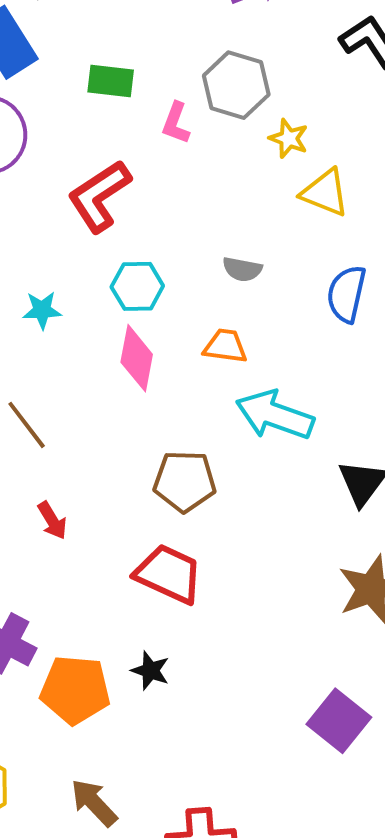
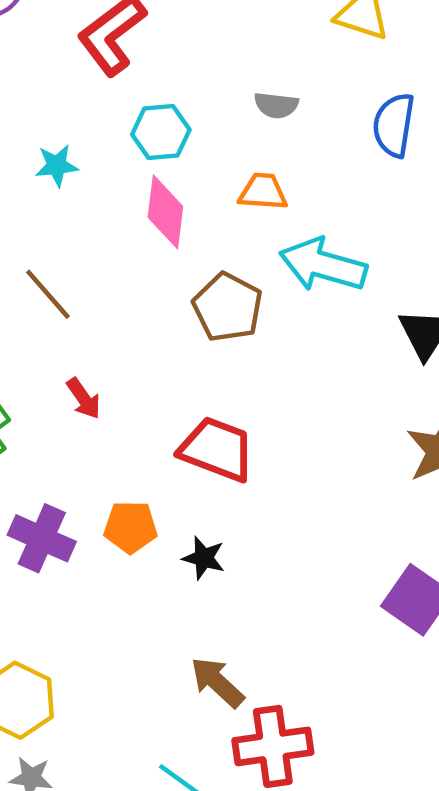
brown pentagon: (185, 481) -> (228, 307), moved, turned 30
orange pentagon: (75, 690) -> (130, 527), moved, size x0.7
brown arrow: (94, 803) -> (217, 682), moved

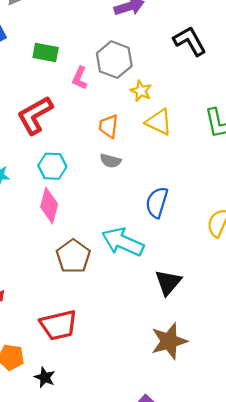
blue semicircle: (394, 125) -> (157, 202), moved
orange trapezoid: (263, 192) -> (109, 126), moved, turned -95
red trapezoid: (217, 449) -> (58, 325), turned 138

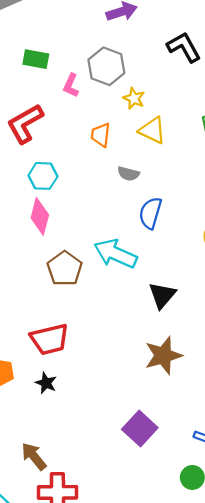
gray semicircle: (111, 161) -> (128, 174), moved
black star: (45, 377) -> (46, 383), moved

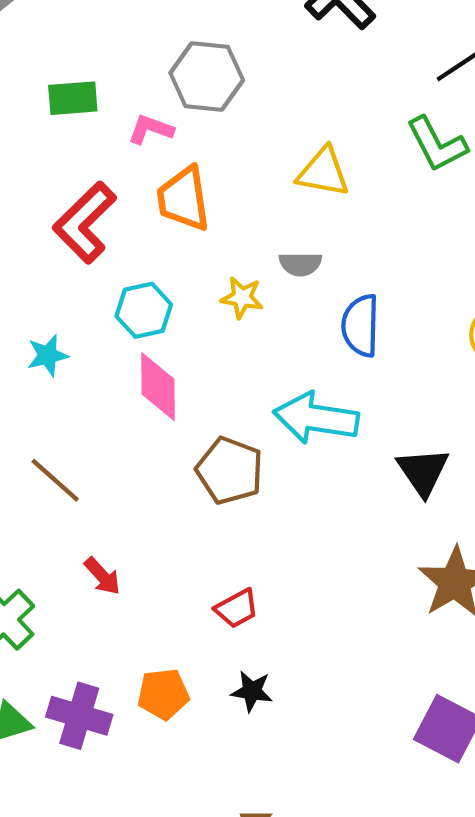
pink L-shape: (71, 85) -> (151, 129), turned 100
yellow star: (134, 98) -> (242, 298), moved
orange trapezoid: (101, 135) -> (184, 199), moved, size x1.4
red trapezoid: (50, 339) -> (237, 608), size x0.6

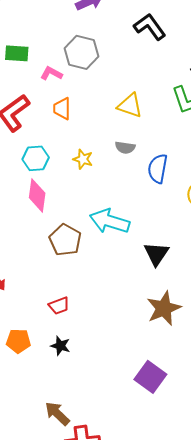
orange trapezoid: (184, 199) -> (62, 109), size x0.7
gray semicircle: (300, 264) -> (125, 148), moved
blue semicircle: (361, 326) -> (158, 169), moved

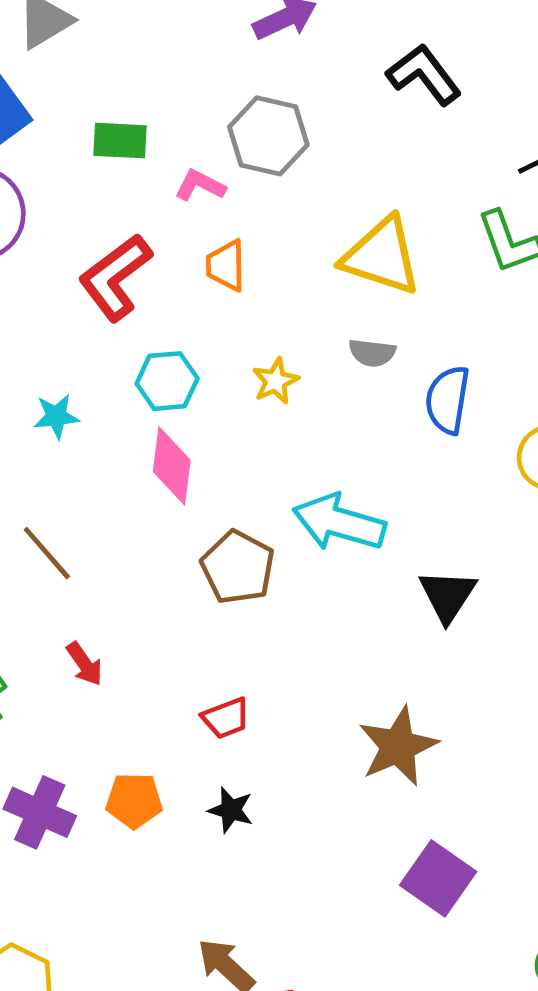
yellow triangle: (130, 105) -> (382, 256), size x1.4
yellow star: (83, 159) -> (275, 381), turned 30
brown star: (164, 308) -> (398, 746), moved

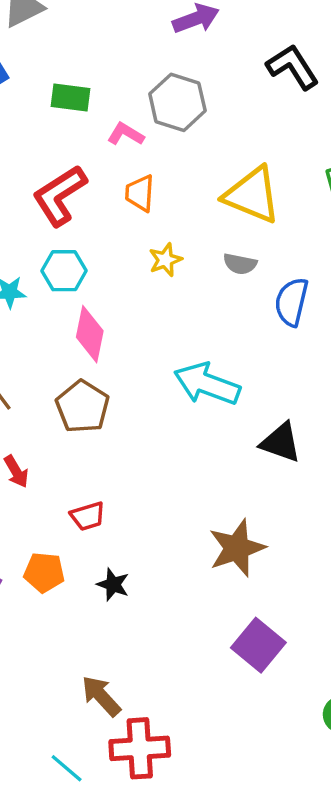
cyan hexagon: (167, 381) -> (64, 271), moved
yellow star: (275, 381) -> (165, 260), moved
brown pentagon: (238, 567) -> (83, 407), moved
black triangle: (448, 596) -> (281, 442), turned -48
red trapezoid: (226, 718) -> (88, 516), moved

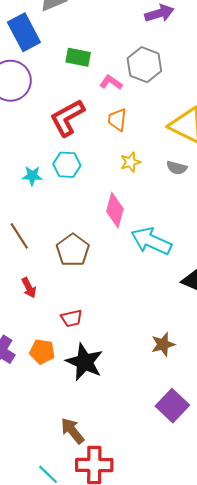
pink diamond: (90, 334) -> (115, 210), moved
brown star: (237, 548) -> (163, 344), size x0.7
black star: (113, 585) -> (85, 362), size x1.8

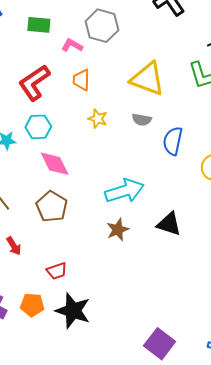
yellow star: (130, 162) -> (98, 119), turned -30
pink diamond: (115, 210) -> (55, 164), moved, turned -36
cyan arrow: (151, 241) -> (124, 191), turned 144
brown star: (163, 344) -> (118, 230), moved

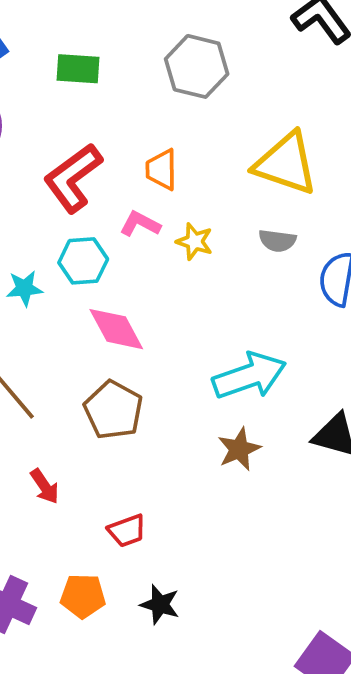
pink L-shape: (72, 45) -> (140, 224), moved
black star: (73, 311) -> (160, 604), size x0.6

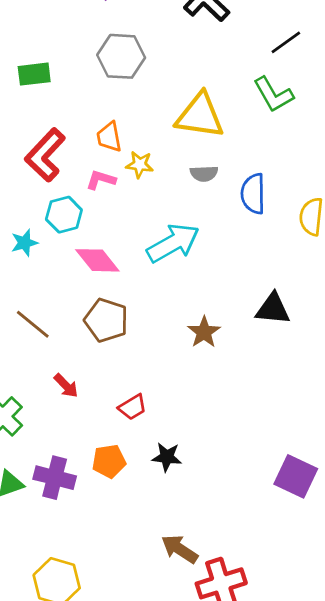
yellow star: (194, 242) -> (140, 165), moved
cyan arrow: (249, 376) -> (173, 243), moved

